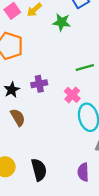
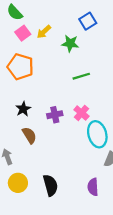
green line: (85, 68) -> (81, 76), moved
purple cross: (39, 84) -> (55, 115), moved

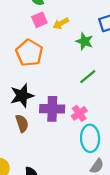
green line: (81, 76) -> (88, 77), turned -36
black star: (23, 109) -> (22, 96), size x1.5
purple cross: (55, 115) -> (52, 109), size x1.5

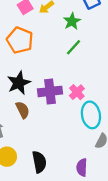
green star: (84, 41) -> (72, 21), turned 30
green line: (88, 77) -> (74, 47), moved

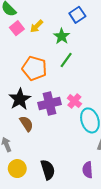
orange pentagon: (20, 40) -> (34, 68), moved

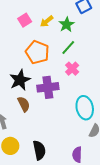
yellow arrow: (37, 26) -> (47, 21), moved
pink square: (17, 28) -> (25, 20), moved
pink cross: (74, 101) -> (72, 69), moved

